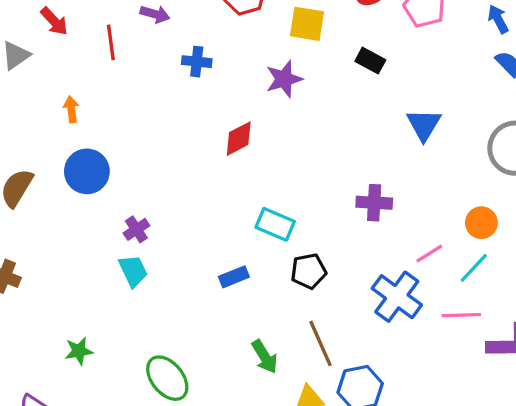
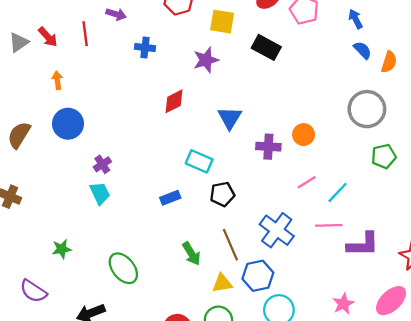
red arrow: (54, 21) -> (48, 37), moved
black rectangle: (370, 61) -> (266, 47), size x1.4
blue triangle: (424, 125) -> (230, 118), moved
orange circle: (481, 223) -> (304, 135), moved
blue cross: (397, 297) -> (277, 230), moved

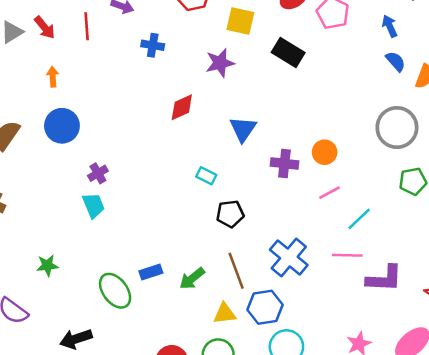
cyan rectangle: (199, 161) -> (206, 176), size x0.7
pink line: (307, 182) -> (330, 193), moved
blue rectangle: (170, 198) -> (151, 272), moved
green arrow: (191, 254) -> (192, 279), turned 80

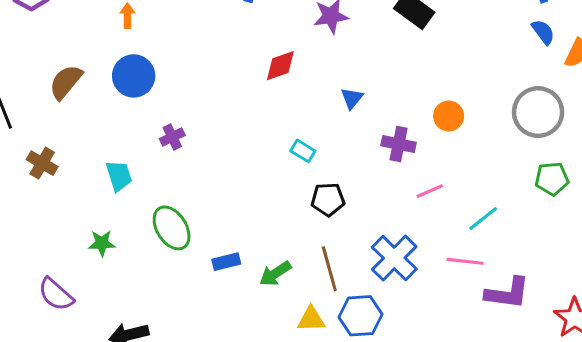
blue triangle: (243, 129) -> (352, 98), size x0.7
orange circle: (325, 152) -> (449, 116), moved
pink line: (330, 193) -> (430, 191), moved
cyan trapezoid: (93, 205) -> (119, 176), moved
green ellipse: (115, 291) -> (172, 228), moved

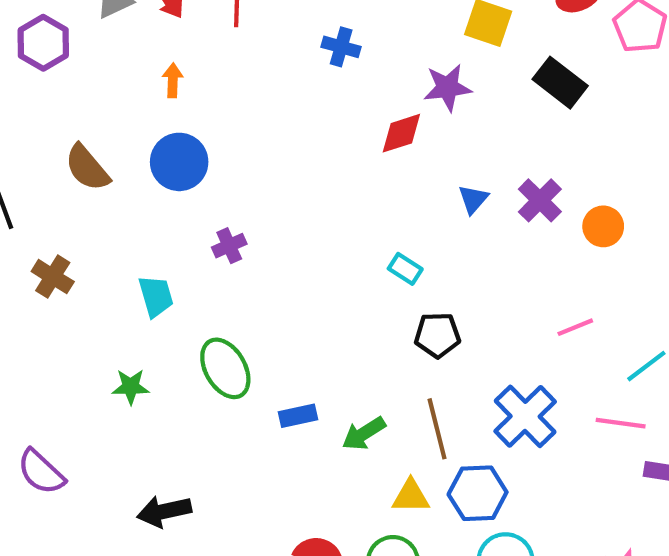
red diamond: (280, 66) -> (401, 133), moved
brown semicircle: (66, 82) -> (87, 168), turned -81
purple cross: (399, 144) -> (540, 200), moved, turned 32
purple semicircle: (56, 294) -> (41, 472), moved

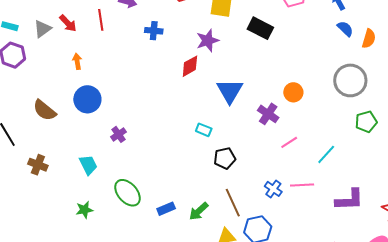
blue triangle: (473, 199) -> (230, 91), size x1.8
purple cross: (540, 200) -> (268, 114), moved
blue cross: (525, 416) -> (273, 189), size x0.6
pink line: (621, 423) -> (302, 185), moved

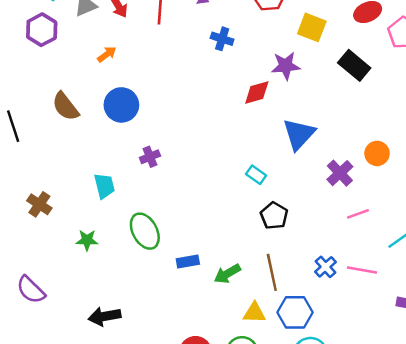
orange arrow: (77, 61) -> (107, 54), moved, turned 49
black pentagon: (225, 158) -> (274, 216), turned 30
brown cross: (38, 165) -> (39, 204), moved

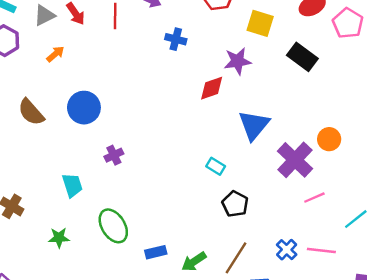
orange arrow: (107, 54) -> (55, 54), moved
purple cross: (340, 173) -> (295, 160), size x1.4
brown line: (272, 272) -> (236, 258), turned 48

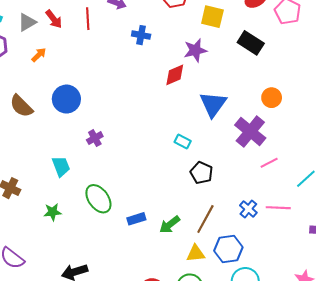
orange circle: (329, 139) -> (272, 98), moved

